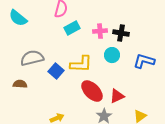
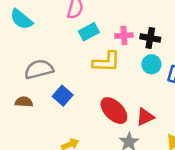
cyan circle: (112, 55) -> (151, 64), moved
yellow L-shape: (81, 64) -> (106, 62), moved
blue square: (56, 71) -> (63, 96), moved

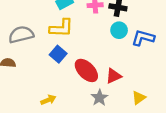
yellow L-shape: (106, 62) -> (61, 28), moved
blue square: (63, 96) -> (58, 54), moved

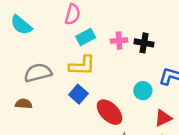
cyan circle: (119, 30) -> (143, 91), moved
red triangle: (114, 76) -> (163, 118), moved

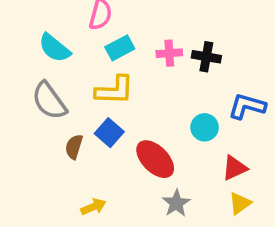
cyan semicircle: (21, 25) -> (55, 48), moved
gray semicircle: (38, 73) -> (49, 101), turned -112
brown semicircle: (24, 104) -> (74, 147), moved, turned -77

